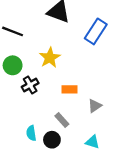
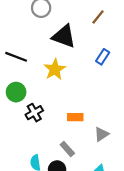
blue rectangle: (96, 31) -> (103, 57), size x0.6
yellow star: (50, 58) -> (55, 69), moved

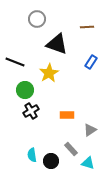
brown line: (98, 17) -> (87, 27), turned 48
green circle: (16, 92) -> (25, 90), moved
gray rectangle: (67, 149) -> (71, 149), moved

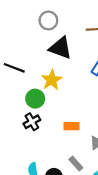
gray circle: (37, 19) -> (48, 20), moved
green circle: (25, 90) -> (35, 99), moved

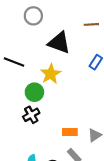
gray circle: (48, 20) -> (33, 16), moved
orange rectangle: (72, 126) -> (70, 132), moved

